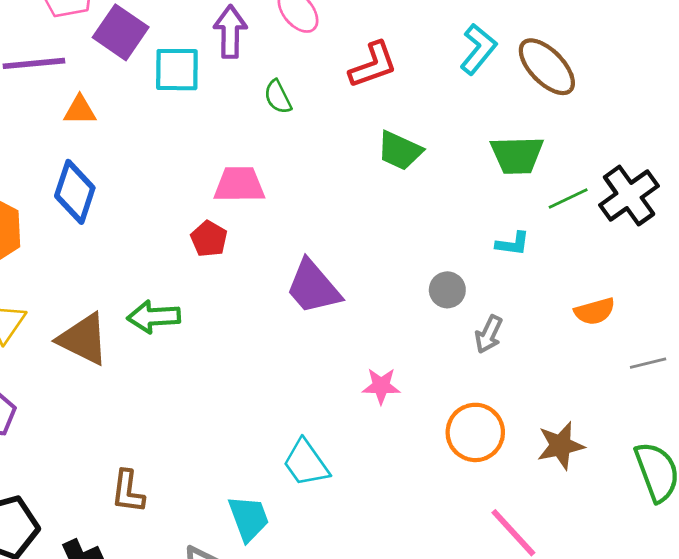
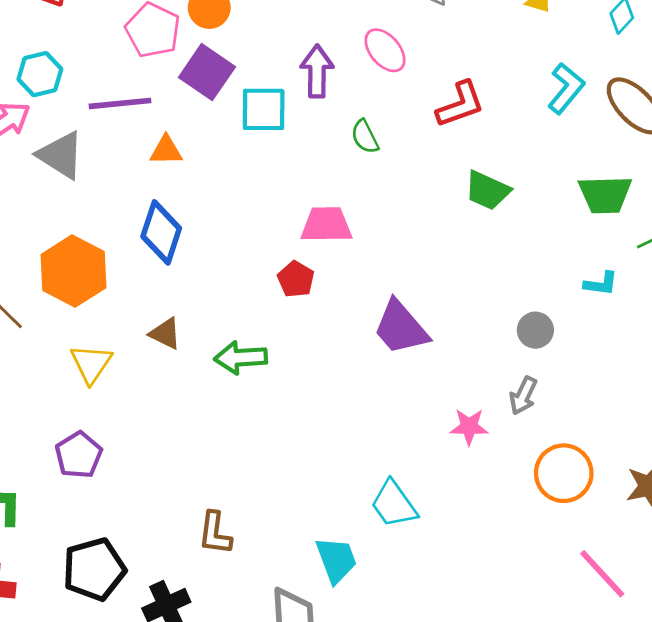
gray arrow: (489, 334) -> (523, 396), moved
brown triangle: (83, 339) -> (165, 334), moved, size x0.6

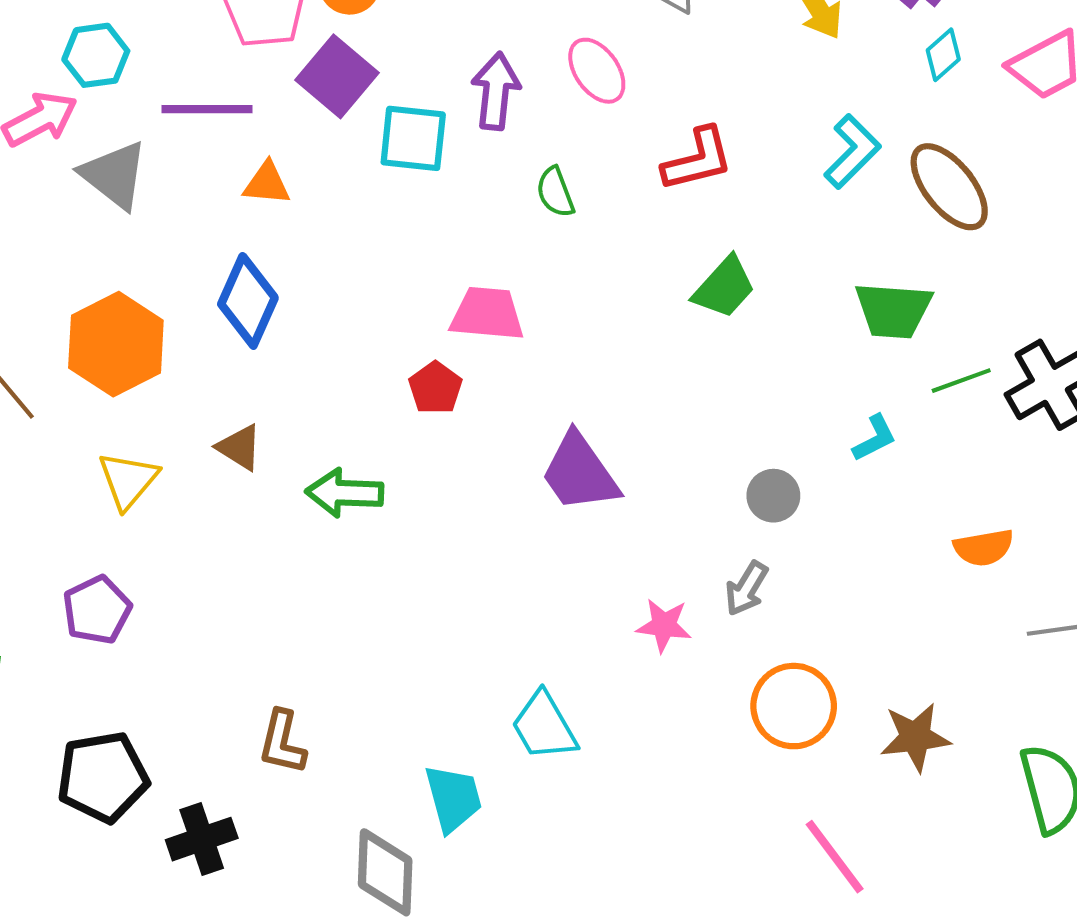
green trapezoid: (487, 190) -> (724, 287), turned -78
cyan L-shape: (601, 284) -> (875, 438), turned -40

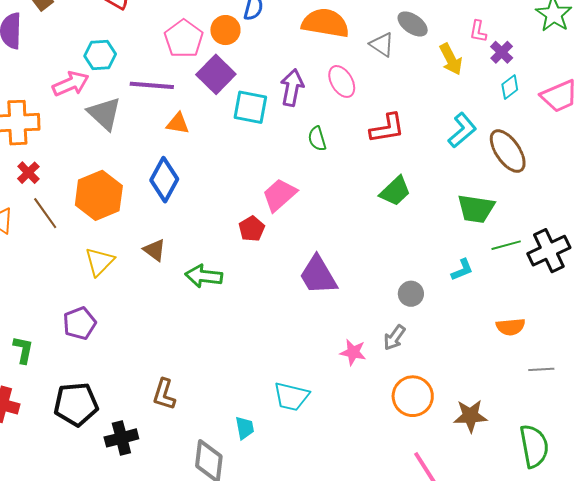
pink trapezoid: (487, 314) -> (279, 195), turned -51
cyan trapezoid: (544, 726) -> (291, 396), turned -51
cyan trapezoid: (453, 798) -> (245, 428), size x0.7

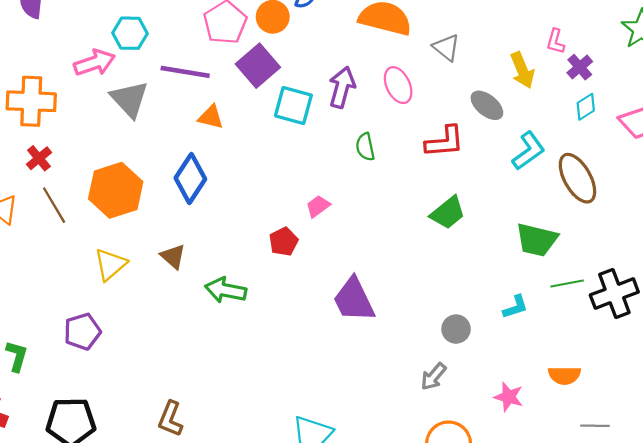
gray ellipse: (413, 24) -> (487, 105), moved
pink trapezoid: (279, 195) -> (318, 206), size x0.6
pink star: (353, 352) -> (509, 397), moved

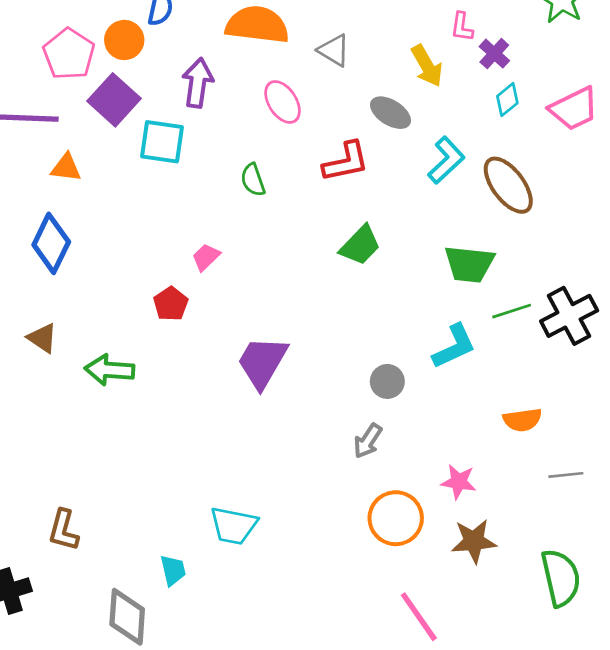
purple arrow: (342, 87) -> (198, 83), moved
purple trapezoid: (354, 300) -> (262, 362), turned 63
cyan L-shape: (515, 307) -> (454, 346), size x1.5
pink star: (509, 397) -> (459, 482), moved

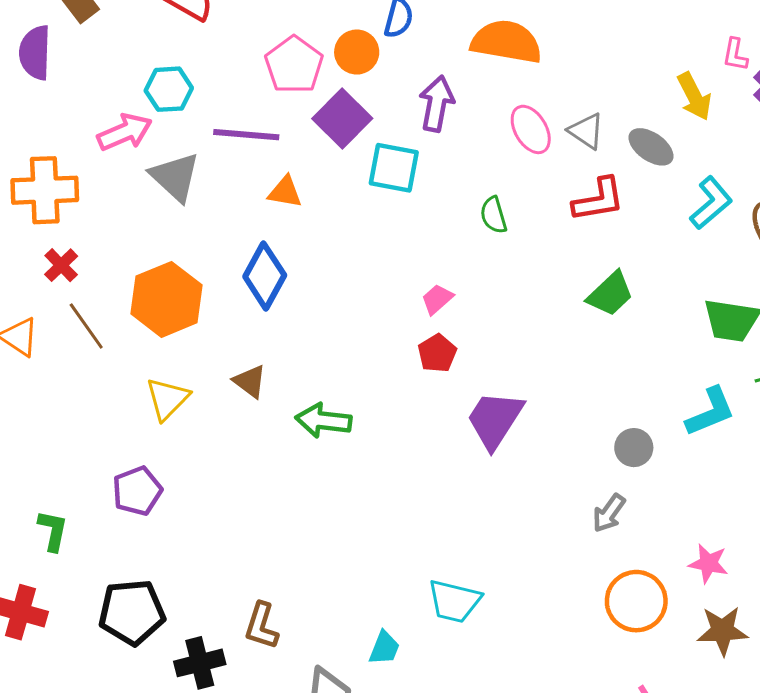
gray triangle: (334, 50) -> (586, 131), moved
red pentagon: (171, 304) -> (437, 353), moved
brown L-shape: (63, 530) -> (261, 626), moved
cyan trapezoid: (173, 570) -> (384, 648), turned 32

